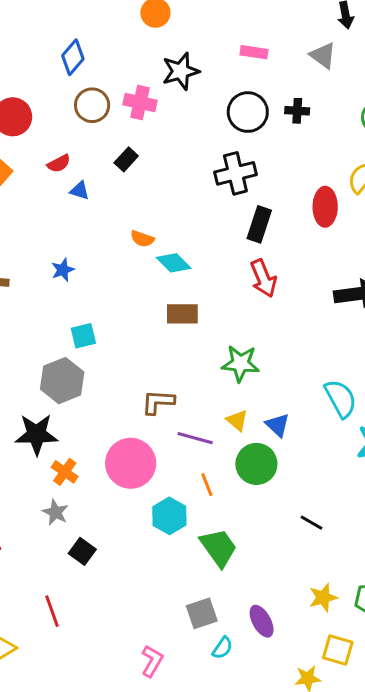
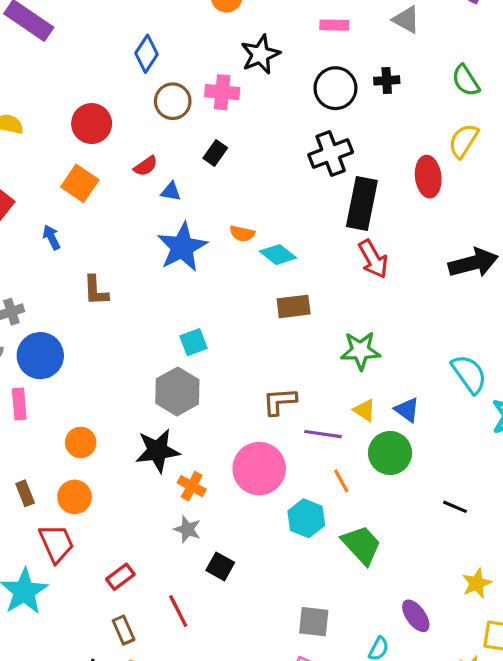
black rectangle: (259, 224) -> (362, 204), size x1.4
blue star: (63, 270) -> (182, 247), moved, size x2.0
red line: (52, 611) -> (178, 611), moved
gray square: (202, 613) -> (314, 622), moved, turned 32

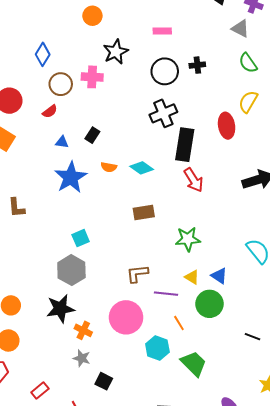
gray triangle: (406, 20) -> (240, 29), moved
black rectangle: (215, 153) -> (92, 135), moved
red semicircle: (146, 166) -> (50, 111), moved
cyan diamond: (278, 255) -> (142, 168), moved

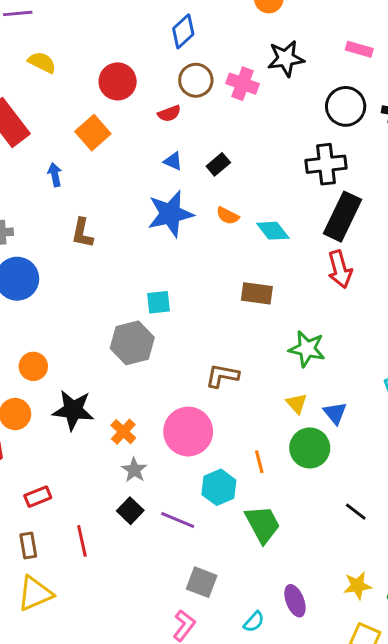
purple line: (166, 294) -> (178, 520), moved
black star: (60, 309) -> (73, 410), moved
gray star: (82, 358) -> (134, 470), moved

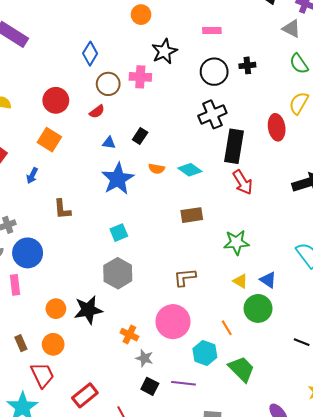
blue arrow: (55, 175) -> (32, 175), turned -126
cyan square: (158, 302) -> (119, 233), moved
black star: (73, 410) -> (88, 310), moved
red rectangle: (38, 497) -> (85, 395), size x1.4

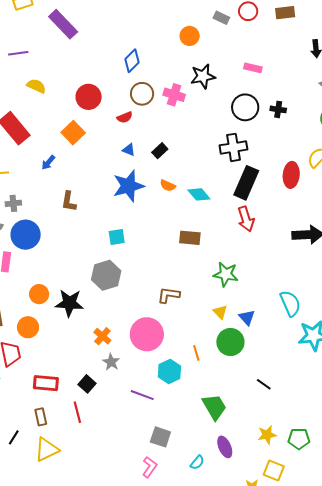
green trapezoid: (241, 369) -> (214, 407), moved
black square: (150, 386) -> (87, 384), moved
red rectangle: (85, 395) -> (46, 383), turned 30

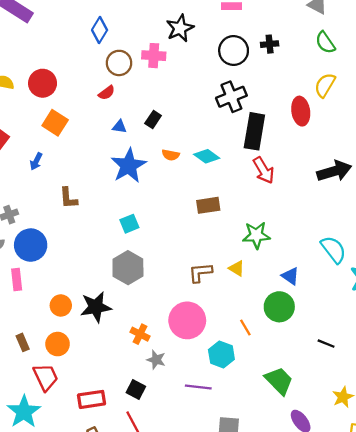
red circle: (89, 97) -> (43, 83), moved
yellow triangle: (220, 312) -> (237, 268), moved

